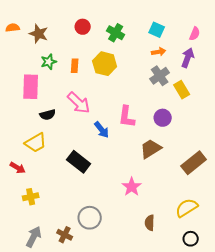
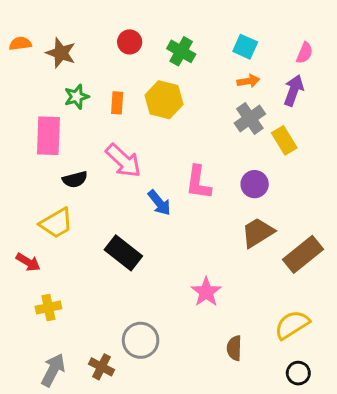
brown trapezoid: (151, 149) -> (258, 233), moved

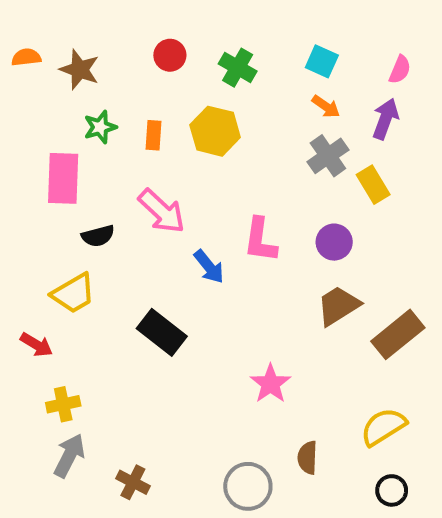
orange arrow: (248, 81) -> (326, 107), turned 45
gray circle: (141, 340) -> (248, 486), moved
gray arrow: (53, 370) -> (69, 456), moved

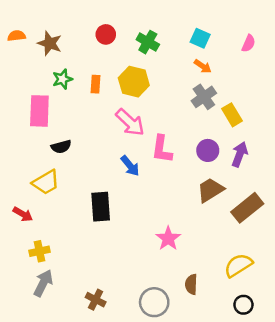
purple arrow: (385, 119) -> (240, 154), moved
pink arrow: (162, 211) -> (130, 122), moved
black rectangle: (162, 332) -> (101, 207), turned 48
brown cross: (133, 482) -> (96, 300), moved

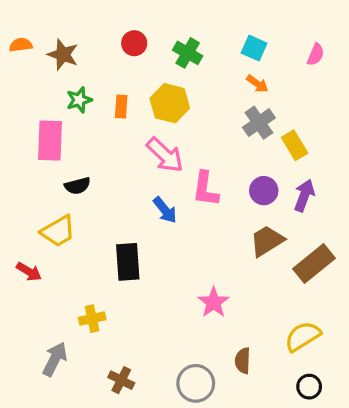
yellow cross: (39, 251) -> (92, 319), moved

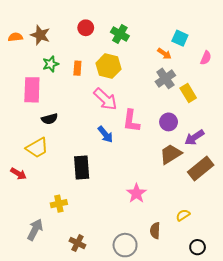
orange semicircle: (21, 45) -> (15, 37), moved
cyan square: (254, 48) -> (180, 38), moved
pink semicircle: (316, 55) -> (206, 58), moved
purple arrow: (304, 195) -> (194, 137), moved, turned -144
yellow semicircle: (303, 336) -> (183, 215), moved, size x0.6

